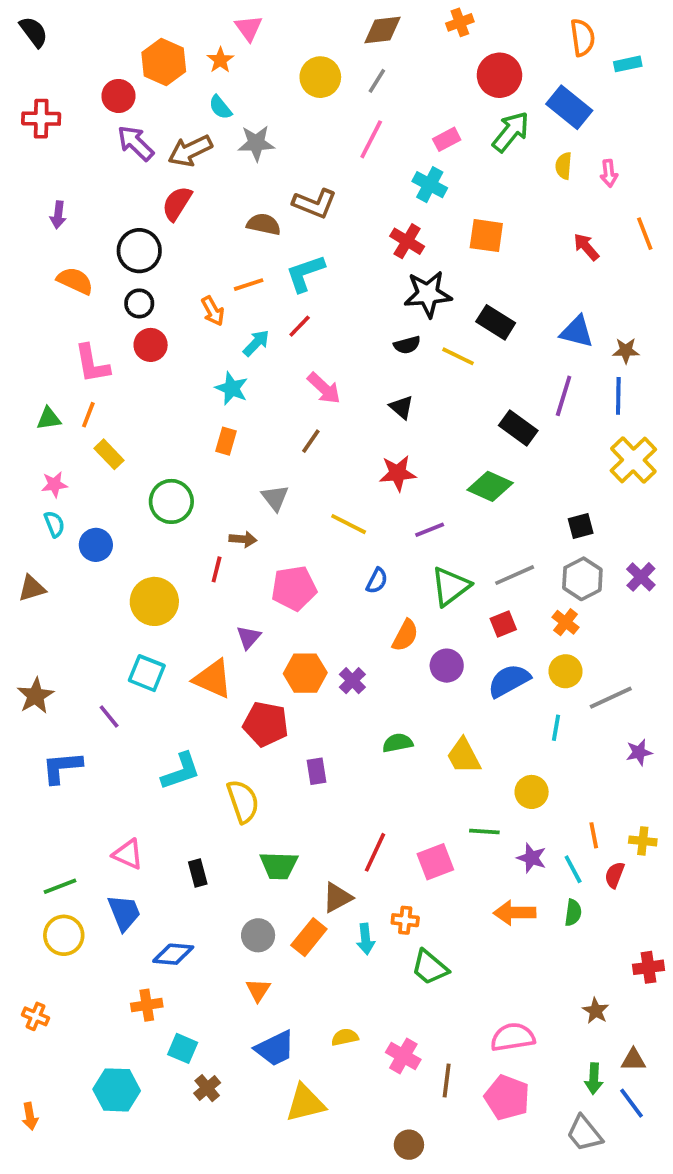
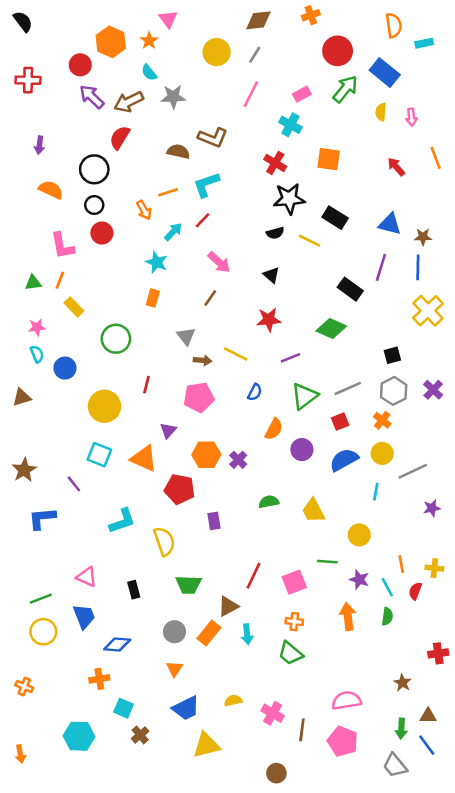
brown arrow: (243, 539) -> (203, 360), moved
orange arrow: (515, 913) -> (348, 616), turned 84
orange cross: (405, 920) -> (294, 622), moved

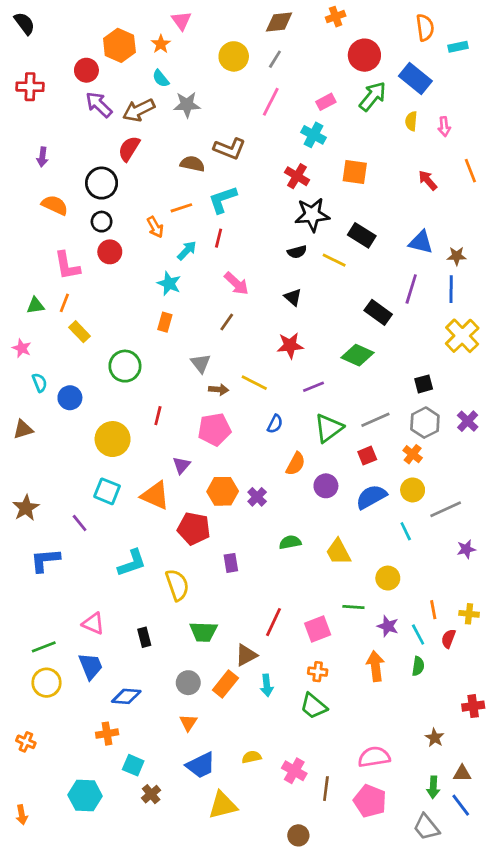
red line: (203, 220) -> (219, 238), turned -30
pink star: (37, 327) -> (22, 348), moved, turned 30
cyan line: (376, 492) -> (406, 531), turned -36

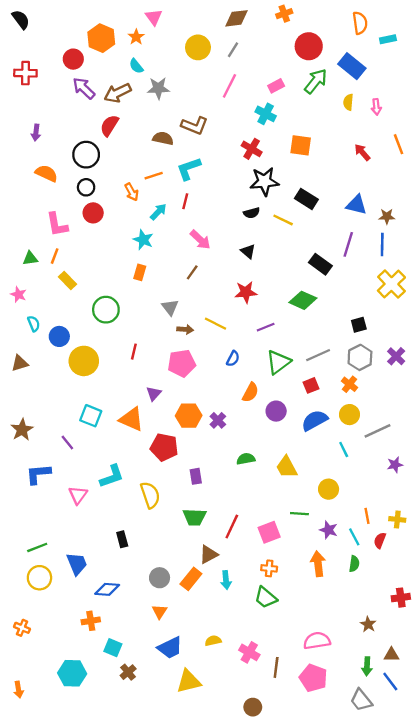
yellow circle: (113, 439) -> (84, 361), moved
pink triangle: (93, 623) -> (78, 495), moved, turned 42
green trapezoid: (203, 632) -> (194, 517), moved

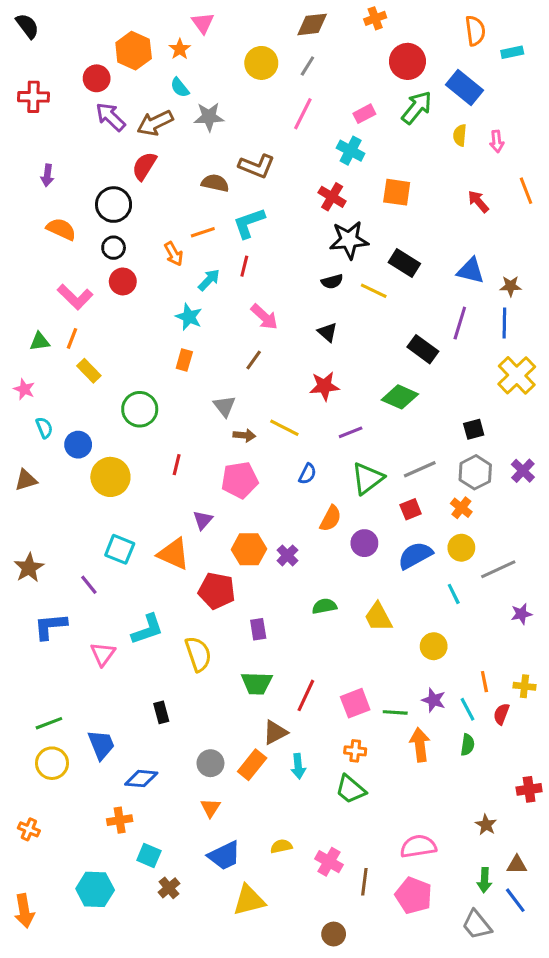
pink L-shape: (57, 225) -> (75, 297), turned -36
green line: (299, 514) -> (395, 712), moved
orange arrow: (19, 690) -> (24, 911), size x1.5

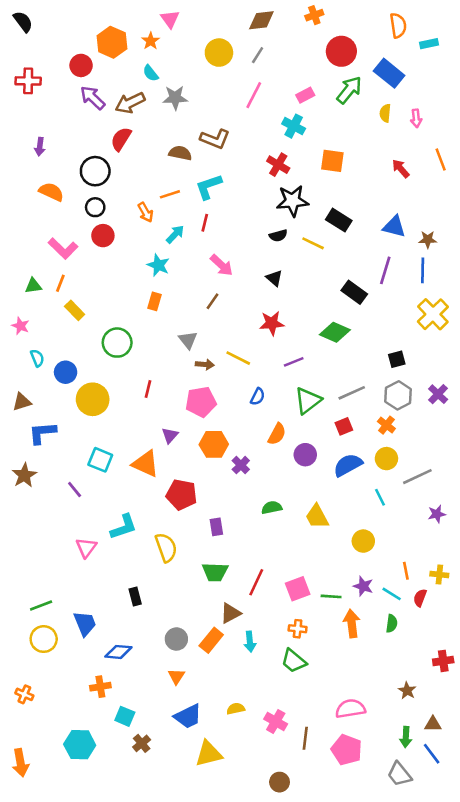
orange hexagon: (249, 549) -> (214, 444), moved
blue L-shape: (50, 626) -> (42, 433), moved
cyan line: (468, 709) -> (392, 594), turned -30

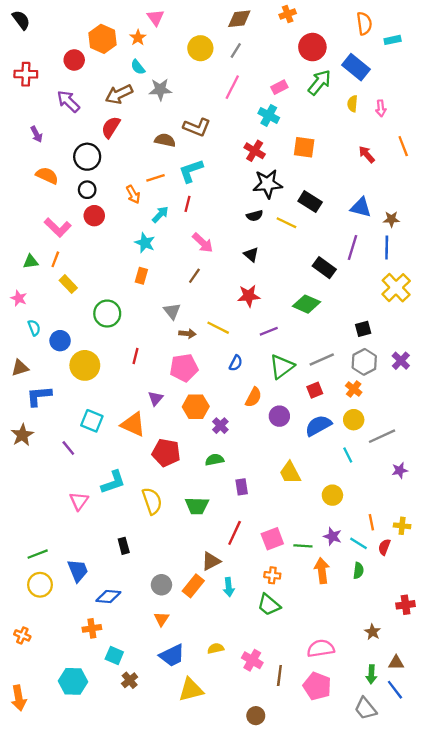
purple arrow: (93, 98) -> (68, 101), moved
purple arrow: (40, 147) -> (36, 134), turned -35
green semicircle: (272, 508) -> (215, 460), moved
purple rectangle: (216, 527) -> (242, 487), moved
green trapezoid: (215, 572) -> (197, 506), moved

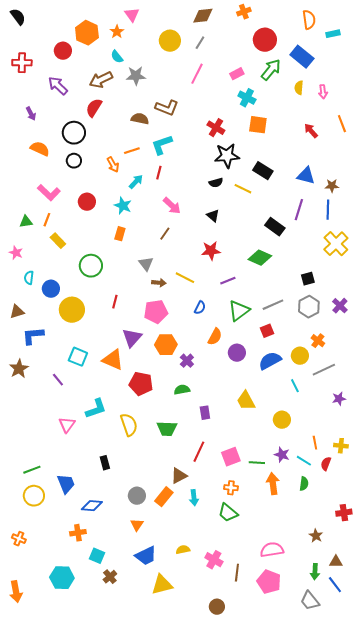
cyan cross: (269, 115) -> (247, 98), moved
red circle: (94, 216) -> (87, 202), moved
cyan semicircle: (34, 328) -> (29, 278), turned -152
orange cross: (354, 389) -> (318, 341), moved
purple triangle: (156, 398) -> (132, 338), size x1.5

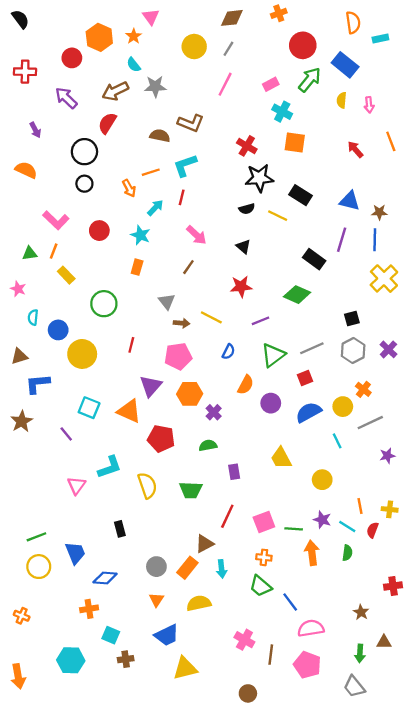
orange semicircle: (40, 149) -> (26, 170), moved
yellow semicircle: (183, 550) -> (199, 603), moved, size x1.5
brown cross: (110, 577) -> (126, 659), turned 32
blue line: (335, 585) -> (290, 602), moved

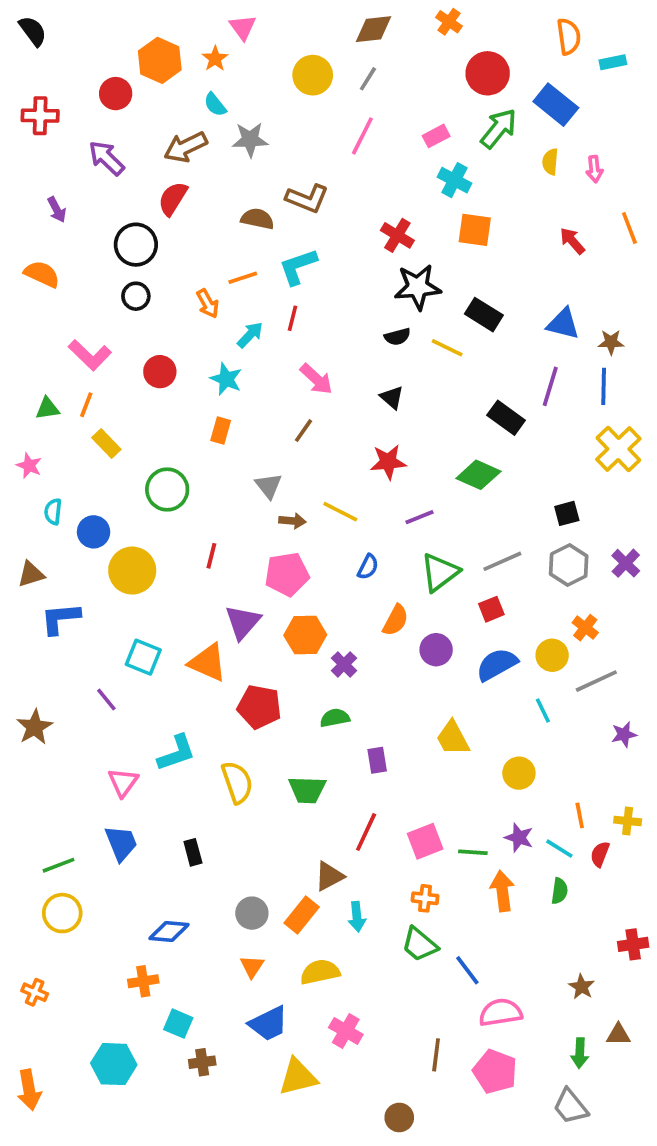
orange cross: (279, 13) -> (449, 22), turned -35
brown star: (22, 421) -> (35, 727), moved
blue trapezoid: (75, 553) -> (121, 843), moved
pink cross: (244, 640) -> (346, 1031), moved

